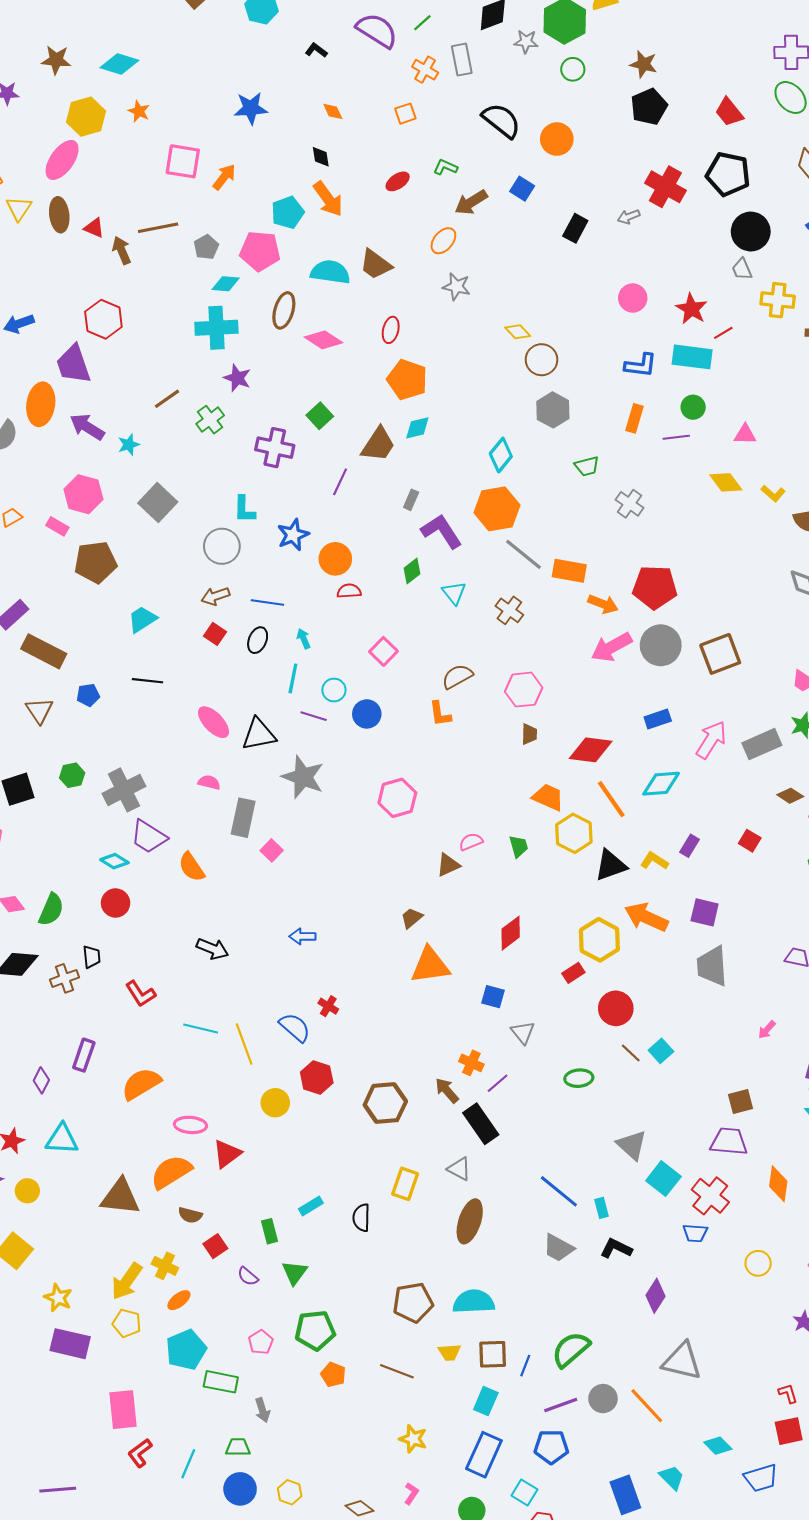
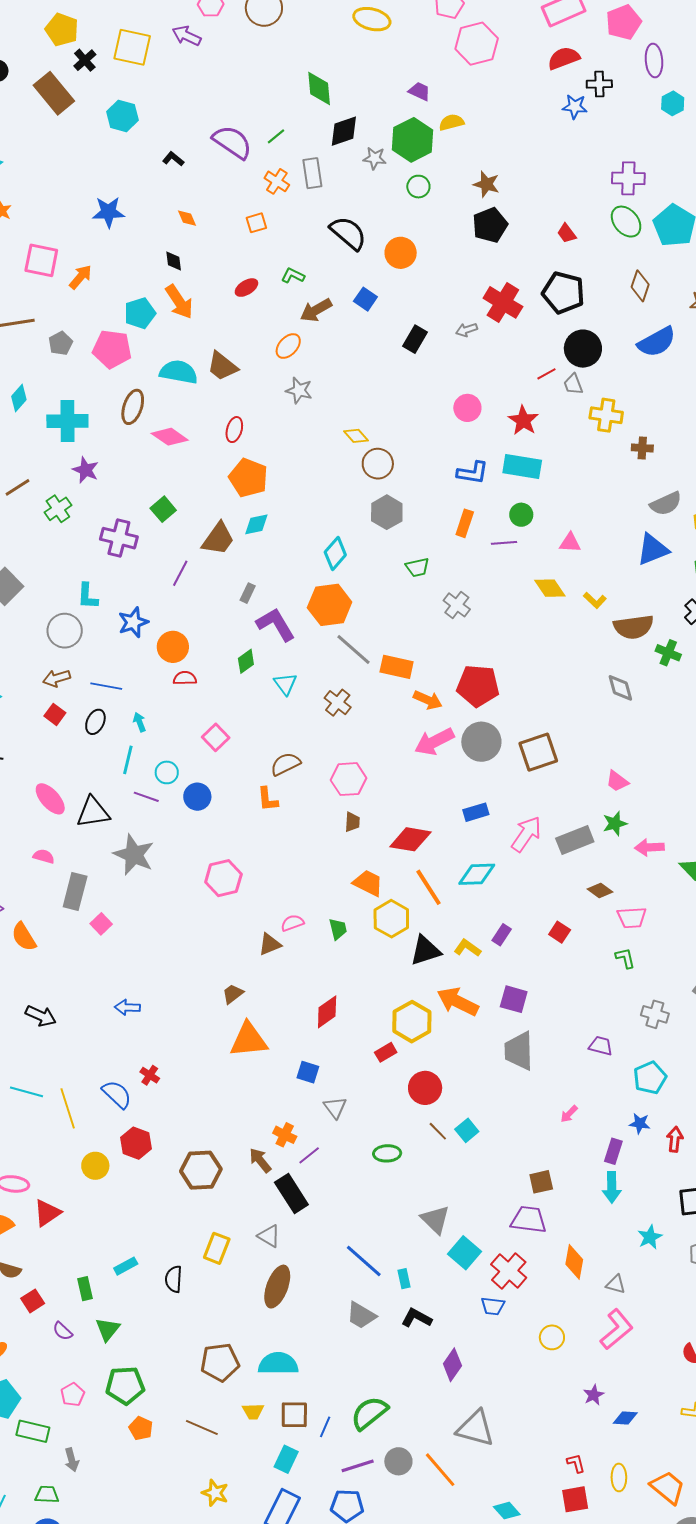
red trapezoid: (729, 112) -> (567, 233), size x0.7
cyan diamond: (226, 284) -> (19, 398), moved, turned -56
red line: (723, 333) -> (546, 374), moved

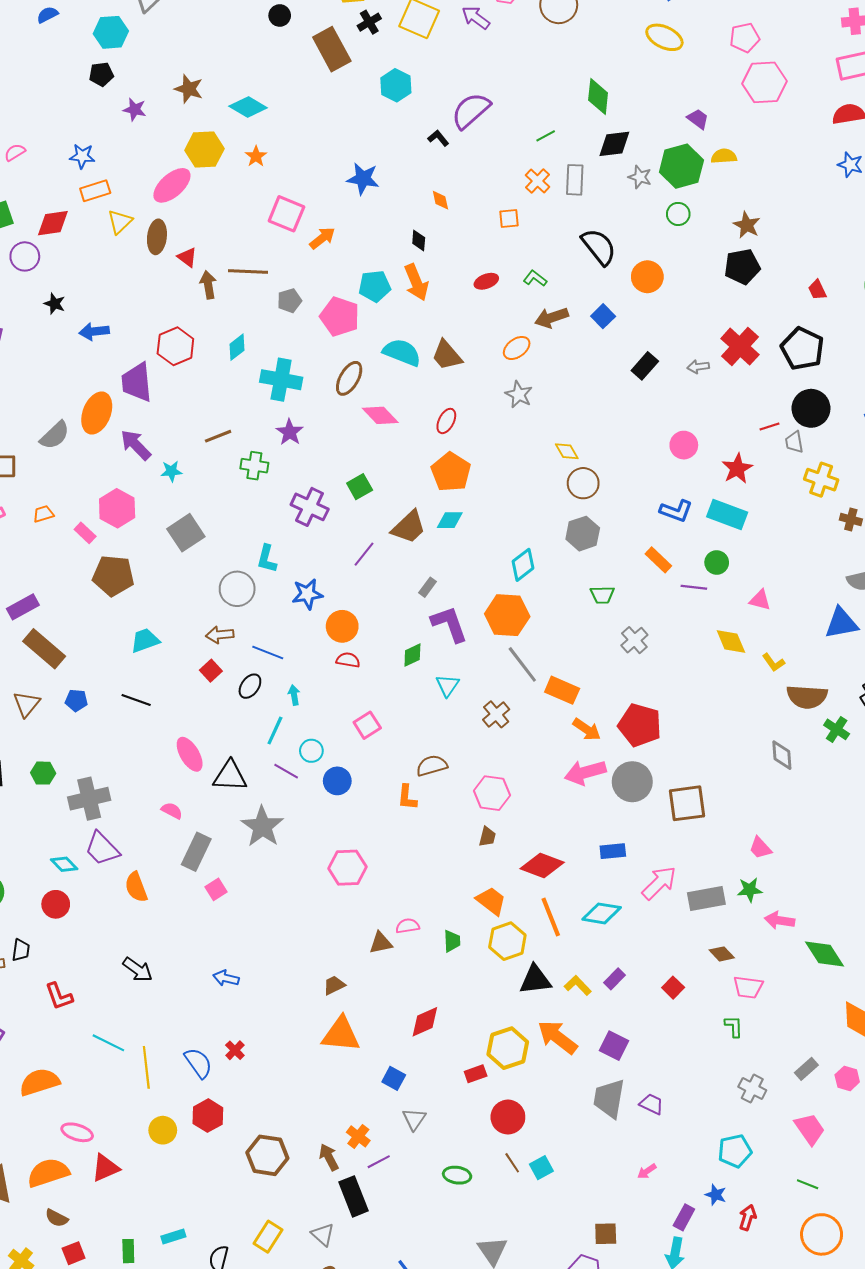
purple semicircle: (232, 142) -> (471, 111), moved, turned -87
green cross: (58, 509) -> (254, 466), turned 32
orange rectangle: (465, 523) -> (658, 560), turned -76
purple trapezoid: (601, 1046) -> (652, 1104), moved

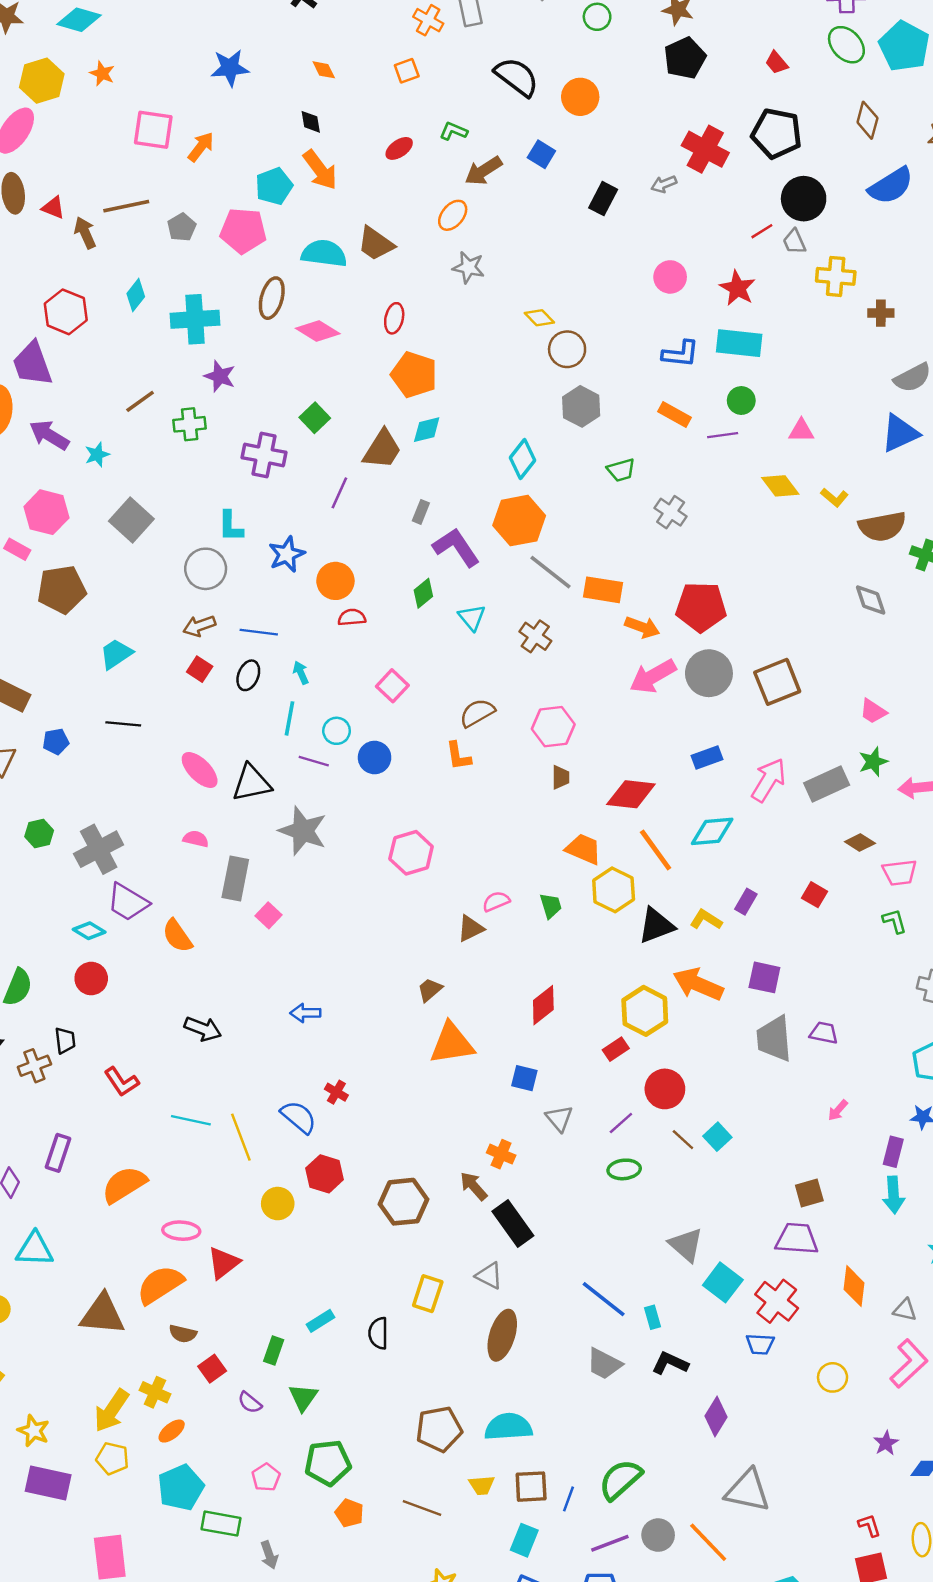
purple line: (379, 1162) -> (621, 1123), moved
green rectangle: (128, 1251) -> (274, 1350), turned 35

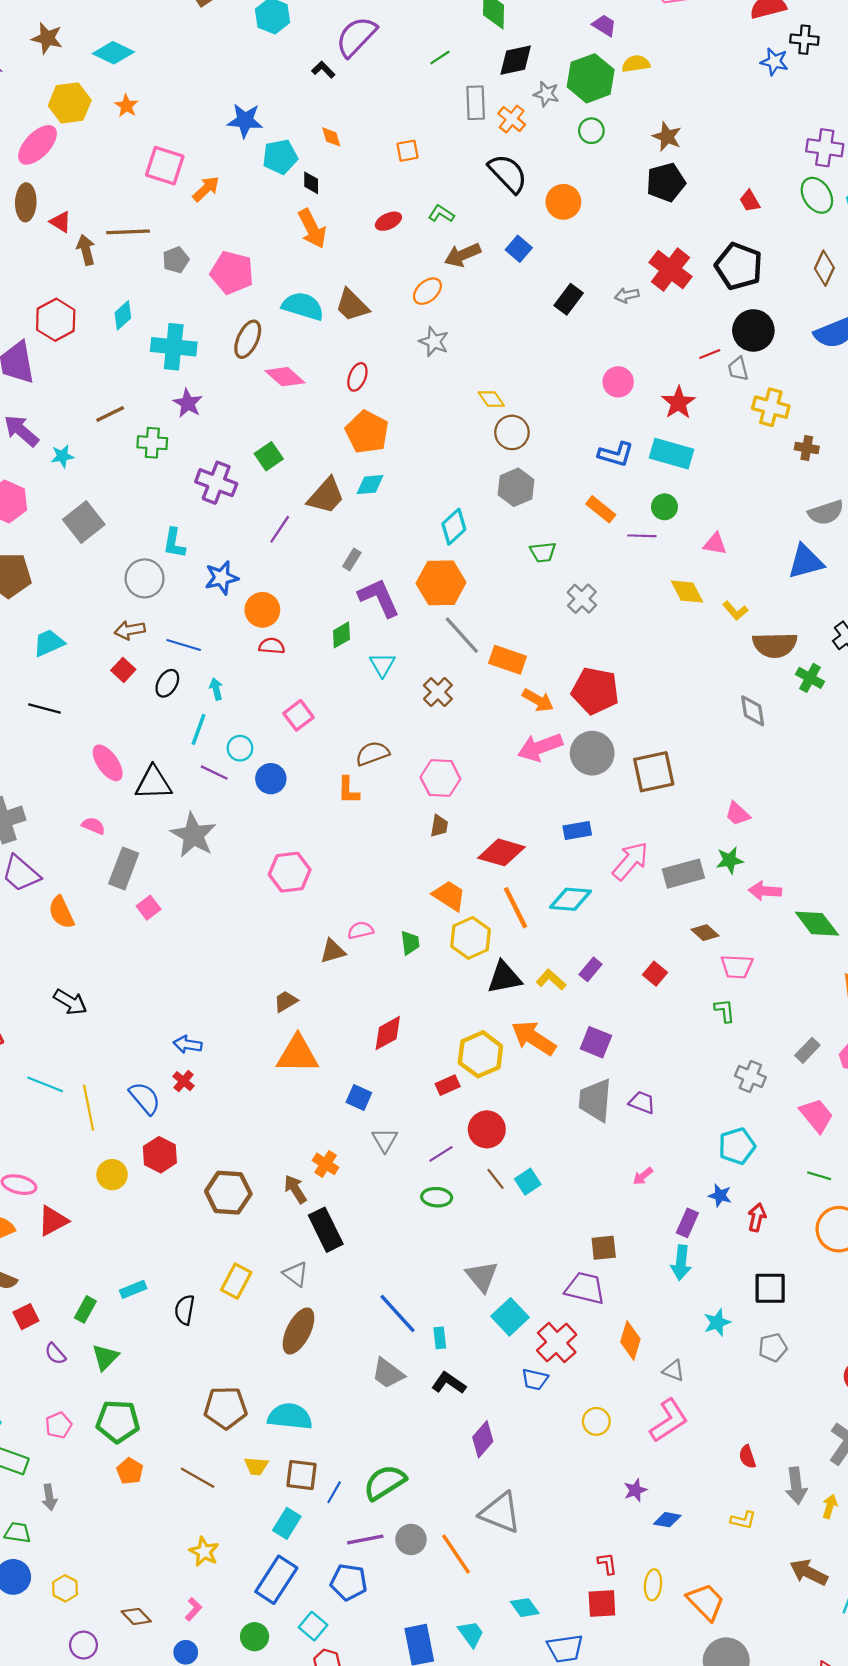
orange cross: (428, 20) -> (512, 119), moved
cyan pentagon: (274, 186) -> (280, 157), moved
blue arrow: (305, 1013) -> (188, 1045), moved

